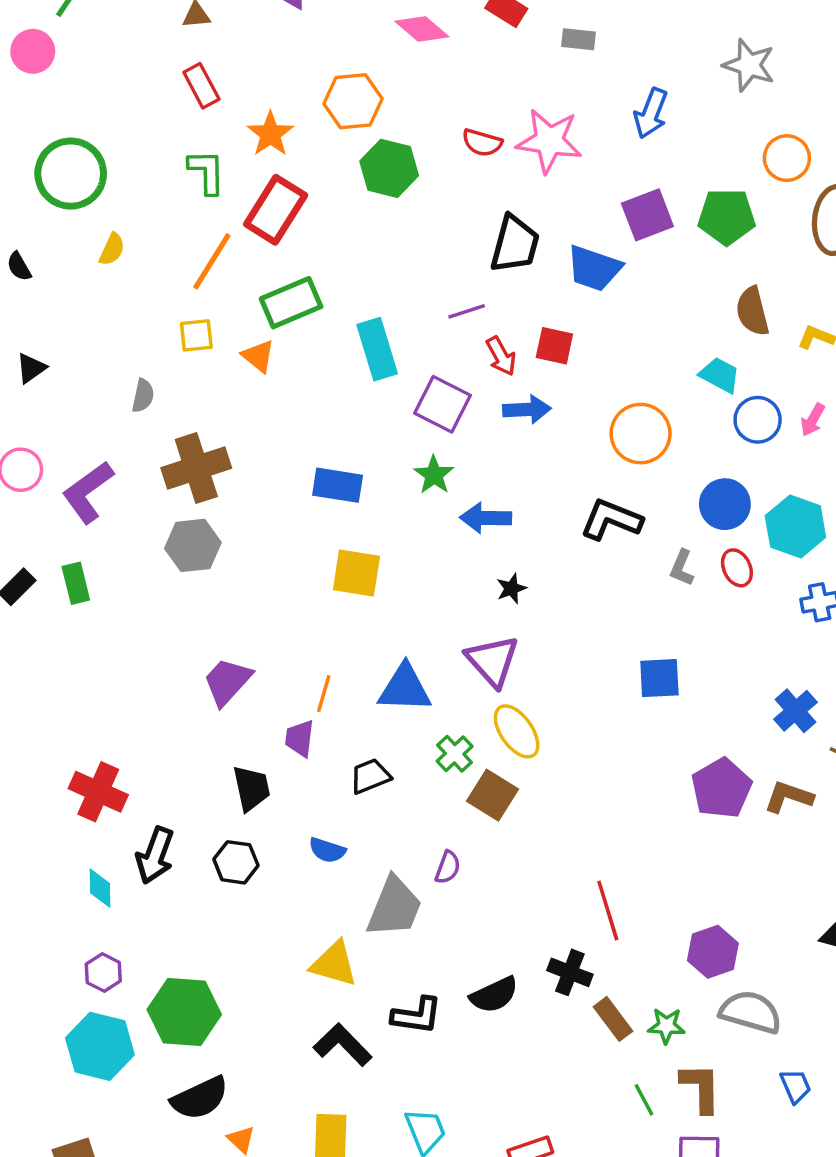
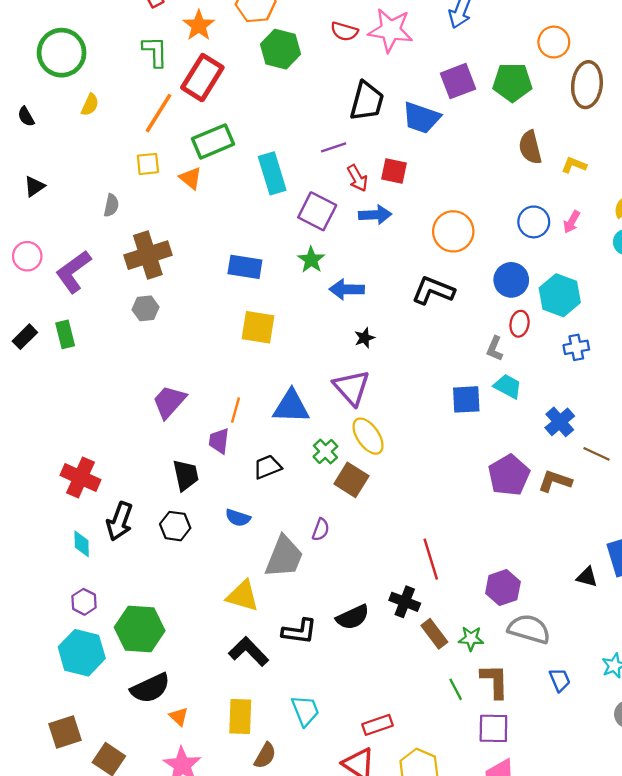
cyan trapezoid: (720, 375) -> (508, 386), moved
gray hexagon: (193, 545) -> (146, 308), size x0.7
gray L-shape: (682, 568) -> (495, 349), moved
red ellipse: (737, 568) -> (520, 324), turned 35

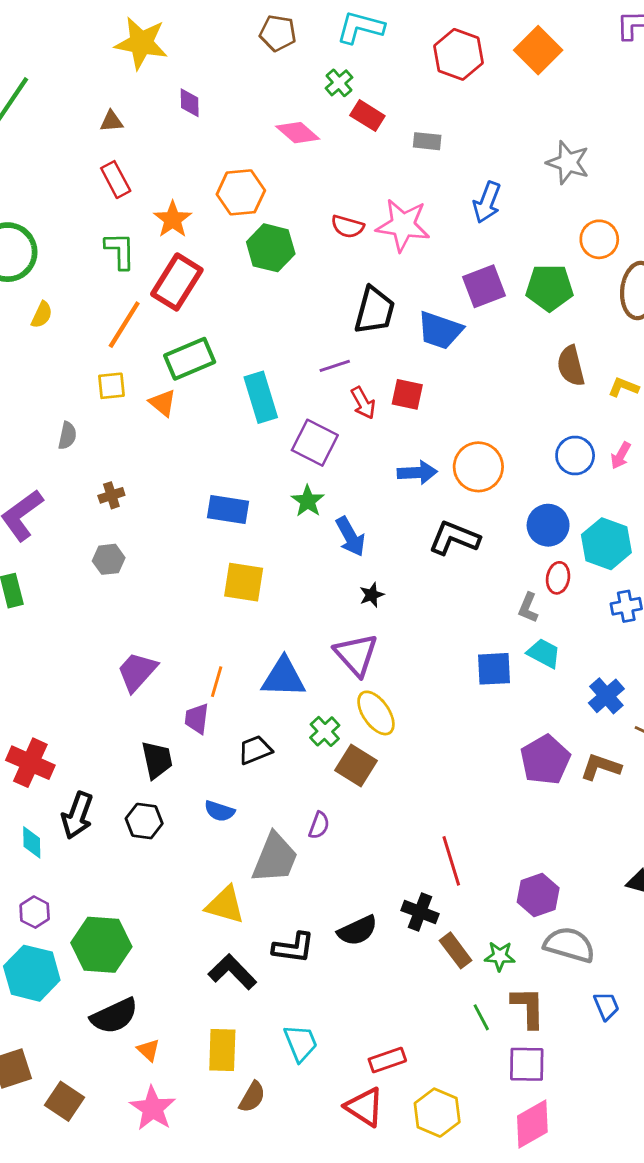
blue arrow: (375, 215) -> (417, 473), moved
brown cross: (148, 255) -> (111, 495), size x0.5
blue arrow: (347, 289) -> (350, 537), turned -120

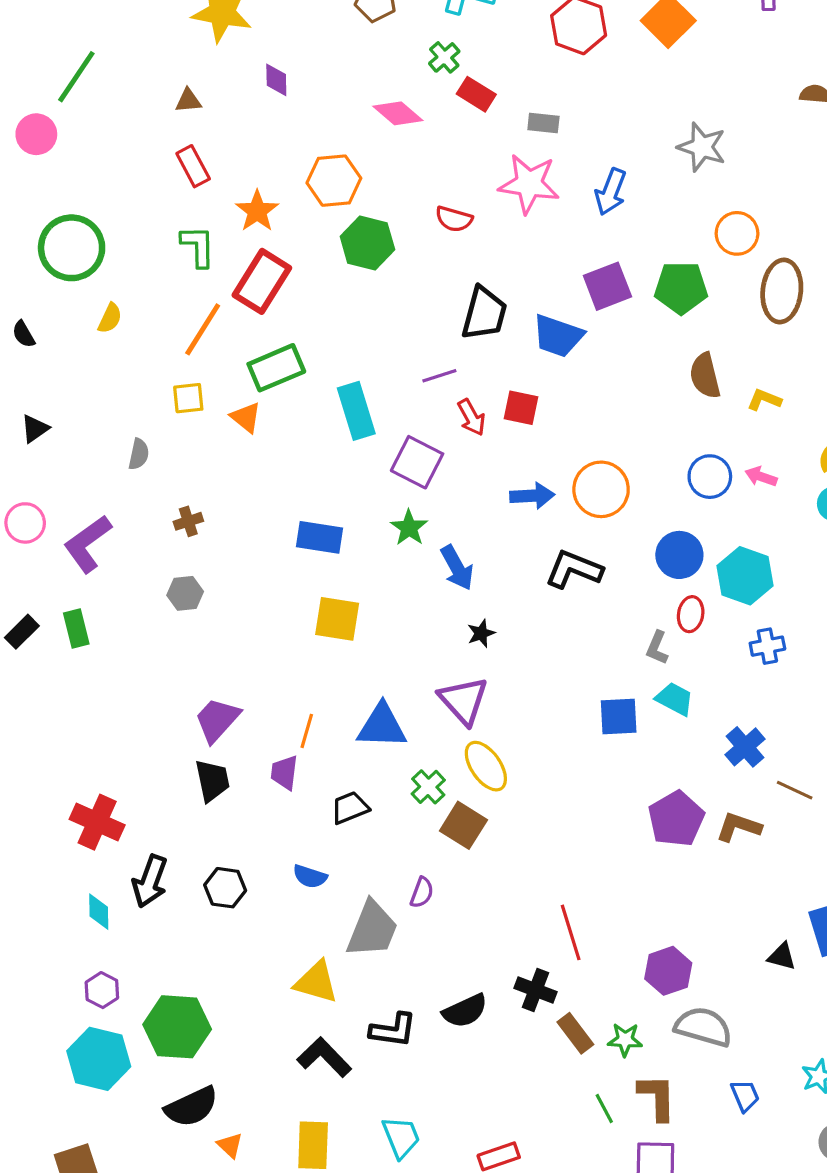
pink star: (403, 225) -> (529, 184), moved
pink arrow: (621, 455) -> (761, 477), turned 80
black trapezoid: (157, 760) -> (212, 780), moved

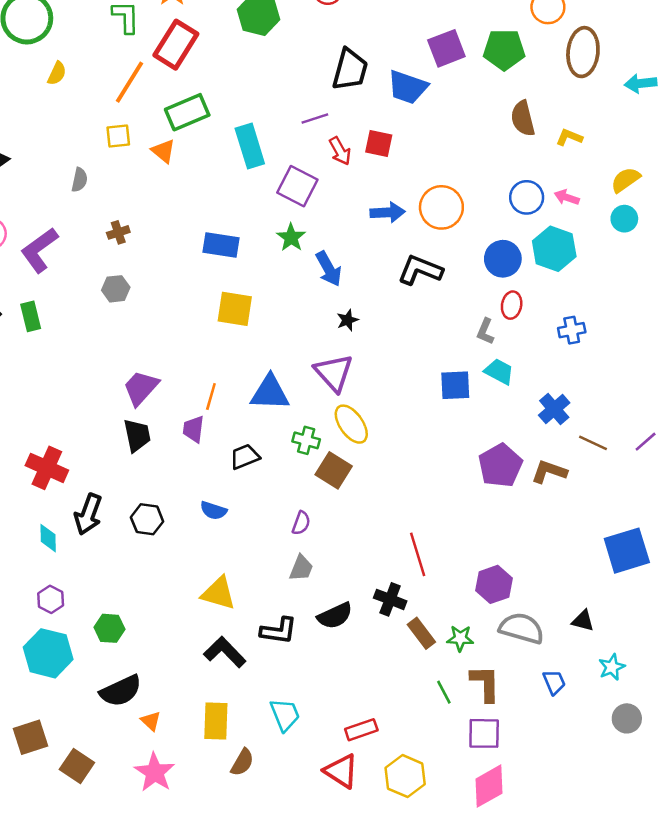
cyan hexagon: (745, 576) -> (554, 249), moved
green cross: (428, 787) -> (306, 440), turned -32
gray trapezoid: (372, 929) -> (301, 568), moved, size x0.6
black triangle: (782, 956) -> (583, 621), moved
green hexagon: (177, 1027) -> (109, 628), size x0.6

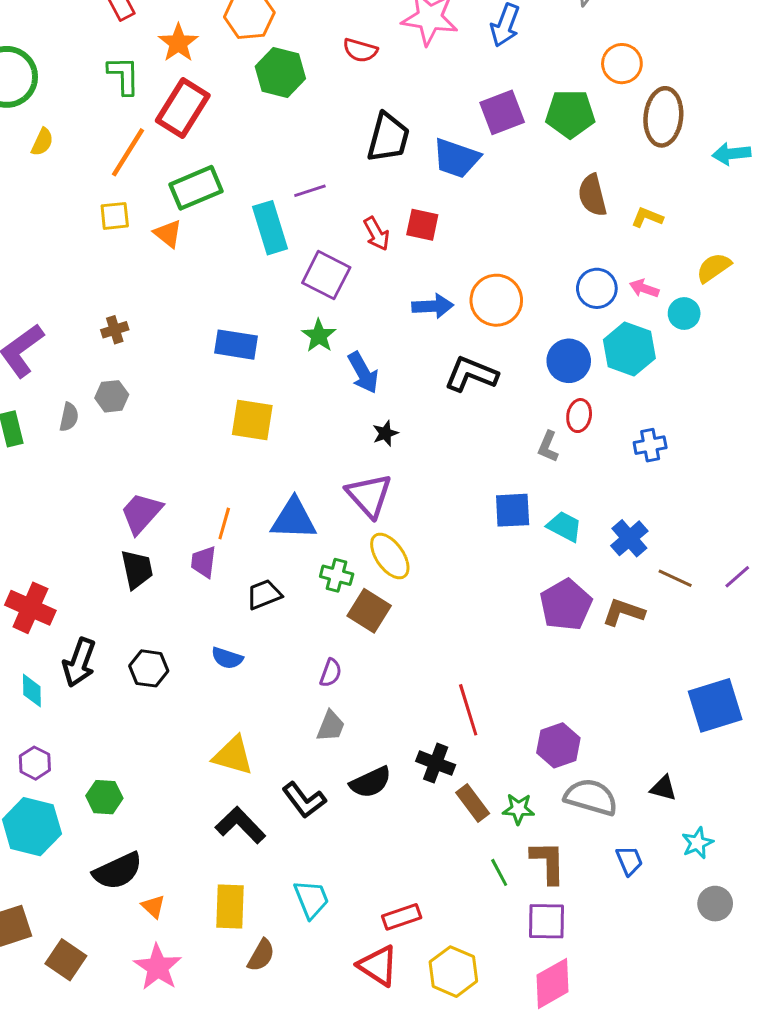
purple line: (315, 118) -> (310, 191), moved
gray semicircle: (79, 180) -> (69, 417), moved
cyan circle: (624, 219) -> (684, 314), moved
cyan trapezoid: (499, 371) -> (564, 526), moved
black L-shape: (279, 631) -> (304, 800), turned 45

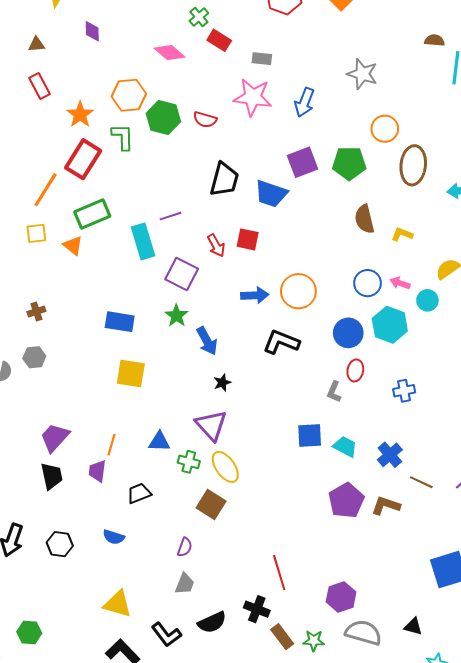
green hexagon: (280, 72) -> (163, 118), moved
green L-shape: (124, 75) -> (123, 137), moved
blue triangle: (294, 519) -> (159, 442), size x0.7
green cross: (337, 575) -> (189, 462), moved

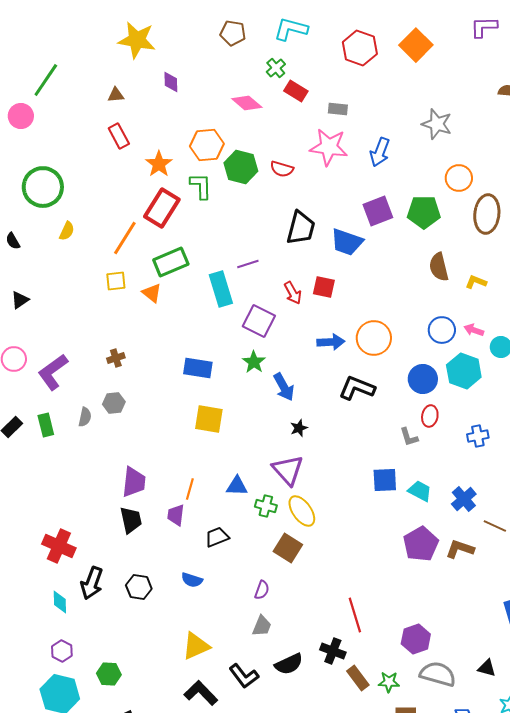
gray L-shape: (334, 392) -> (409, 437), turned -40
purple trapezoid: (55, 437) -> (134, 482), turned 144
yellow triangle: (118, 604) -> (196, 646), turned -40

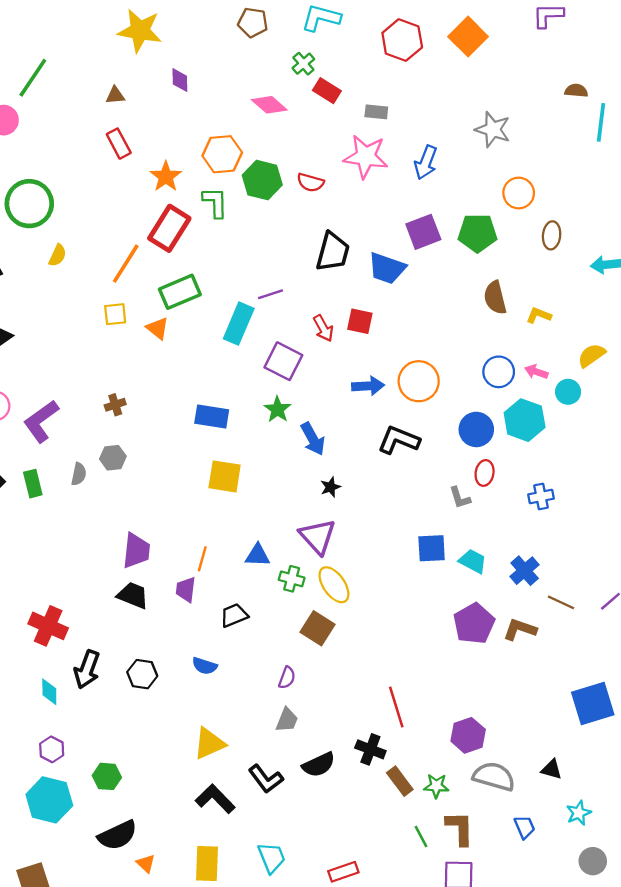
brown ellipse: (487, 214) -> (552, 235), size x0.6
cyan rectangle: (221, 289) -> (239, 324), turned 40
black trapezoid: (131, 520) -> (133, 595), turned -56

